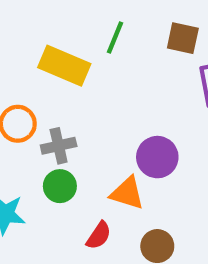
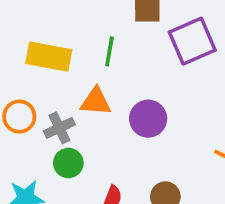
green line: (115, 37) -> (109, 51), moved
orange triangle: (127, 193) -> (96, 101), moved

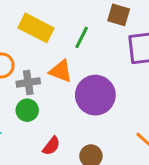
purple circle: (148, 119) -> (95, 95), size x1.4

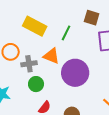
green circle: (27, 110) -> (36, 84), moved

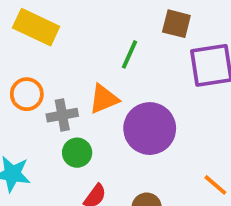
yellow rectangle: (35, 26) -> (36, 27), moved
orange triangle: (51, 56) -> (104, 99), turned -42

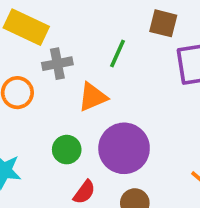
gray cross: (62, 115) -> (57, 64), moved
purple circle: (150, 129) -> (124, 148), moved

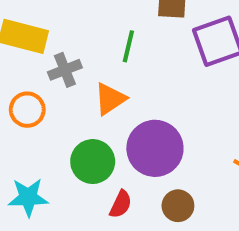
green circle: (67, 150) -> (93, 162), size x1.4

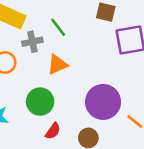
green line: (128, 46) -> (58, 27), moved, turned -60
purple circle: (155, 148) -> (103, 102), moved

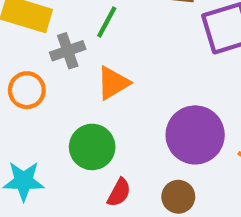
green line: (58, 27) -> (107, 22), turned 72

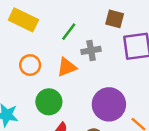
gray cross: (68, 51) -> (91, 50), moved
orange circle: (27, 90) -> (30, 65), moved

